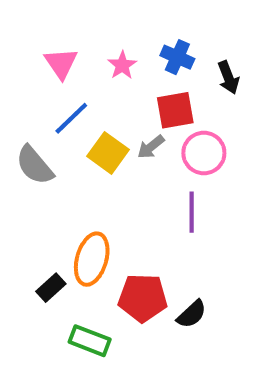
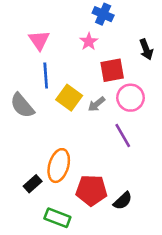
blue cross: (177, 57) -> (103, 14), moved
pink star: (122, 65) -> (89, 42), moved
blue line: (71, 118) -> (46, 75), turned -50
gray arrow: (151, 147) -> (97, 104), moved
purple line: (192, 212) -> (123, 135), turned -30

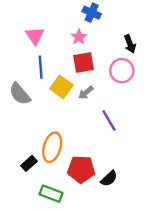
red square: (112, 70) -> (84, 62), moved
pink circle: (130, 98) -> (122, 71), moved

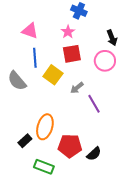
pink triangle: (35, 36) -> (30, 31), turned -36
gray arrow: (86, 93) -> (77, 88), moved

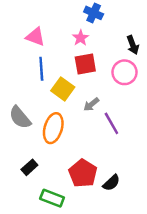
gray semicircle: (17, 81) -> (20, 117), moved
orange ellipse: (45, 127) -> (53, 128), moved
red pentagon: (70, 146) -> (83, 173), turned 30

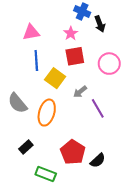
pink triangle: (35, 37) -> (31, 32), turned -30
black arrow: (133, 45) -> (100, 24), moved

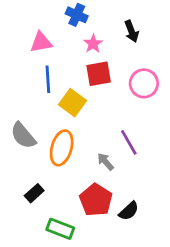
blue cross: (82, 11) -> (77, 15), moved
gray arrow: (80, 92) -> (105, 162), moved, turned 88

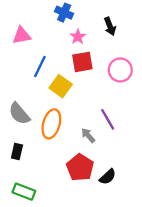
pink triangle: (41, 42) -> (22, 36), moved
blue line: (48, 79) -> (40, 67), turned 30
black rectangle: (34, 193) -> (17, 151), moved, turned -35
green rectangle: (60, 229) -> (24, 192), moved

